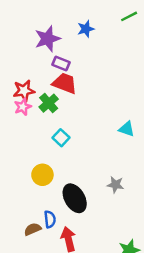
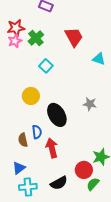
red trapezoid: (65, 83) -> (74, 37), moved, turned 40
brown semicircle: (33, 229) -> (23, 140), turned -80

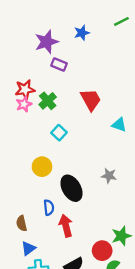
brown semicircle: (23, 140) -> (22, 223), moved

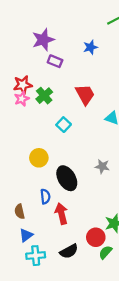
blue star: (82, 33) -> (90, 47), moved
cyan square: (59, 133) -> (64, 125), moved

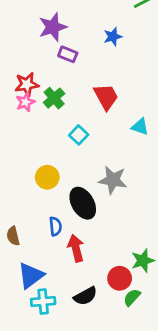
gray star: (102, 166) -> (113, 180), moved, size x1.5
brown semicircle: (20, 211) -> (13, 236), moved
blue triangle: (26, 235) -> (31, 276), size x1.5

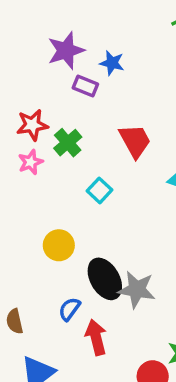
blue star: (113, 37) -> (112, 63), moved, turned 30
pink star: (25, 102) -> (31, 162), moved
gray star: (113, 180) -> (137, 290), moved
blue semicircle: (55, 226) -> (69, 309), turned -138

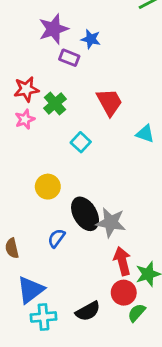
red arrow: (96, 337) -> (122, 261), moved

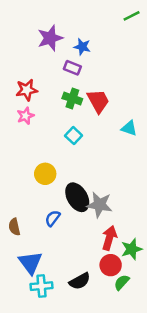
purple rectangle: (69, 58) -> (72, 68), moved
green cross: (55, 104) -> (72, 99), moved, turned -30
red arrow: (122, 261) -> (109, 238), turned 30
blue triangle: (31, 290) -> (30, 263), turned -30

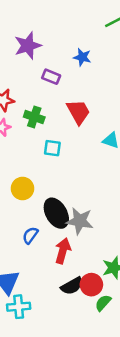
blue star: (82, 47) -> (82, 57), moved
green cross: (72, 99) -> (34, 117), moved
cyan square: (74, 136) -> (52, 148), turned -35
red arrow: (109, 238) -> (63, 251), moved
black semicircle: (80, 281) -> (72, 286), moved

